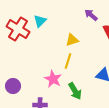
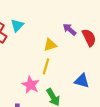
purple arrow: (91, 15) -> (70, 29), moved

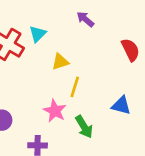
purple arrow: (70, 29) -> (85, 19), moved
yellow triangle: (50, 45) -> (60, 62), moved

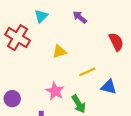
cyan triangle: (38, 34) -> (41, 16), moved
yellow line: (75, 87) -> (87, 72), moved, turned 49

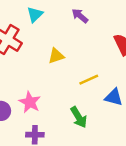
pink star: (55, 91) -> (30, 102), moved

